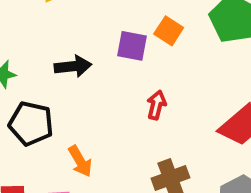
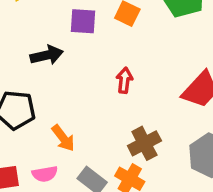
purple square: (132, 46) -> (83, 21), moved

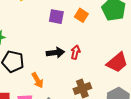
black arrow: (47, 55) -> (55, 53), moved

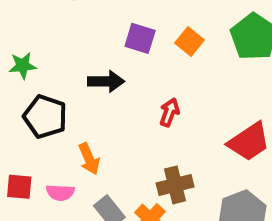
black arrow: (55, 53) -> (106, 81), moved

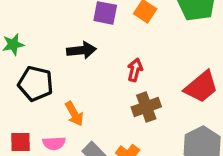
brown cross: (175, 185) -> (146, 107), moved

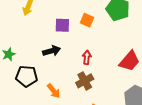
brown cross: (146, 107) -> (85, 81), moved

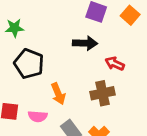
black arrow: (52, 51) -> (85, 43), moved
red arrow: (87, 57) -> (115, 64), turned -88

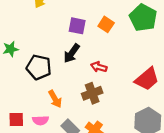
black arrow: (85, 43) -> (72, 53), turned 132
black pentagon: (29, 64) -> (39, 67), moved

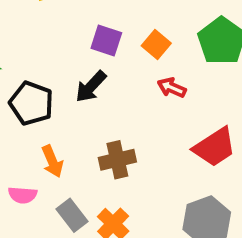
red arrow: (99, 67) -> (172, 88), moved

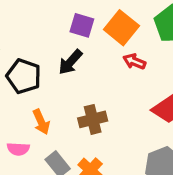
orange square: (156, 45) -> (121, 28), size x1.5

